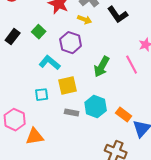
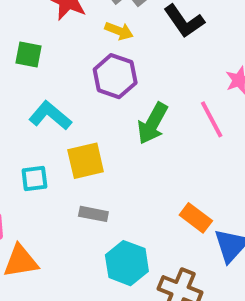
green square: (39, 32) -> (29, 55), turned -32
purple hexagon: (71, 43) -> (115, 76), moved
cyan hexagon: (96, 107) -> (127, 263), moved

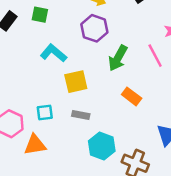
cyan square: (34, 178) -> (45, 113), moved
orange rectangle: (196, 218) -> (132, 96), moved

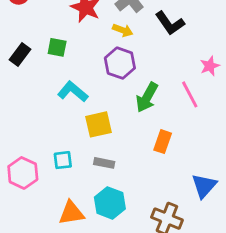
orange rectangle: (132, 96) -> (163, 142), turned 72
orange triangle: (35, 145) -> (71, 213), moved
cyan hexagon: (102, 146) -> (110, 203), moved

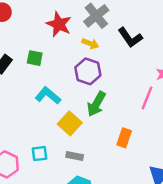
pink line: (190, 94) -> (147, 98), turned 50
green arrow: (147, 97) -> (96, 104), moved
yellow square: (98, 124) -> (70, 123), turned -35

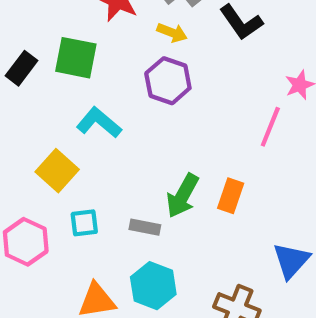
green square: (35, 58) -> (76, 58), size x1.5
green arrow: (96, 104) -> (183, 196), moved
yellow square: (70, 123) -> (57, 171), moved

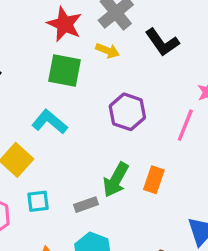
green square: (76, 58) -> (64, 70), moved
purple hexagon: (168, 81) -> (127, 112), moved
gray rectangle: (145, 227) -> (86, 205), turned -30

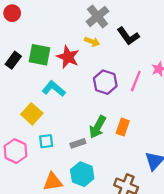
red star: (64, 24) -> (68, 57), moved
green square: (64, 70) -> (40, 55), moved
pink line: (185, 125) -> (136, 81), moved

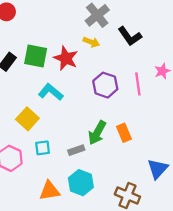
pink line: (136, 81) -> (138, 84), turned -30
orange rectangle: (123, 127) -> (124, 133), turned -42

